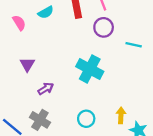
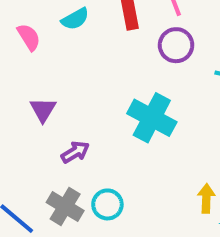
cyan circle: (86, 119) -> (107, 204), moved

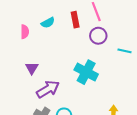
pink semicircle: (29, 37) -> (25, 32), turned 32
purple arrow: (75, 152) -> (48, 89), size x1.6

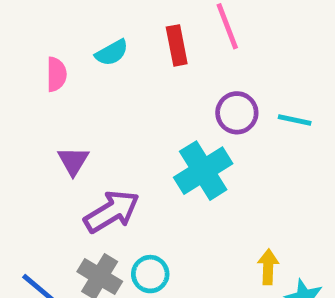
purple circle: (98, 36) -> (237, 113), moved
cyan cross: (86, 72) -> (203, 171), turned 30

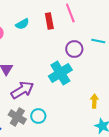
cyan line: (295, 120) -> (98, 41), moved
yellow arrow: (268, 267) -> (94, 101), moved

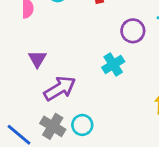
cyan cross: (60, 73) -> (113, 65), size x0.7

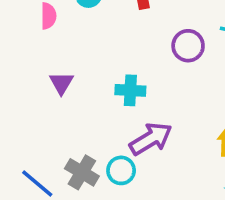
cyan cross: (113, 65) -> (130, 90), moved, turned 35
purple arrow: (60, 88) -> (151, 139), moved

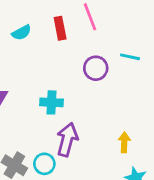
purple arrow: (151, 139) -> (67, 140), turned -44

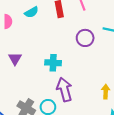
purple arrow: (67, 140) -> (64, 90), turned -30

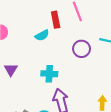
cyan semicircle: (31, 12) -> (42, 35), moved

